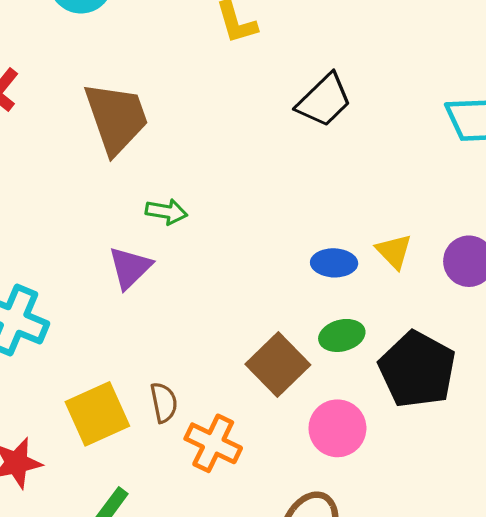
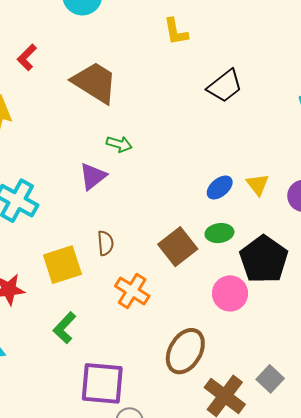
brown trapezoid: (116, 118) -> (95, 82), turned -45
blue ellipse: (334, 263) -> (220, 187), turned -48
brown semicircle: (164, 402) -> (105, 243), moved
pink circle: (337, 428) -> (230, 293), moved

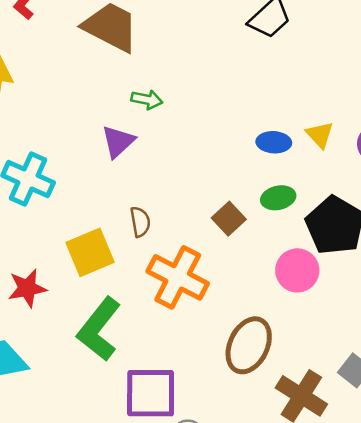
blue ellipse: (220, 187) -> (274, 142), turned 48
brown square: (178, 247) -> (229, 219), size x0.7
orange cross: (132, 291) -> (178, 277), size x1.4
green L-shape: (65, 328) -> (99, 329), size x1.6

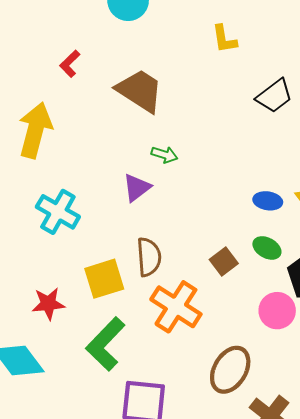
green ellipse: (278, 198) -> (267, 248), turned 36
brown semicircle: (140, 222) -> (149, 257), size x1.5

